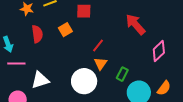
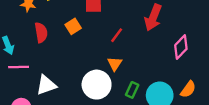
red arrow: (135, 24) -> (153, 18), turned -115
red line: (98, 45) -> (117, 35), moved
green rectangle: (122, 74) -> (132, 90), moved

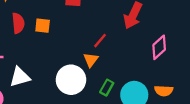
orange square: (73, 26) -> (43, 26), moved, turned 35
red line: (117, 35) -> (100, 41), moved
orange semicircle: (188, 89) -> (164, 91), turned 54

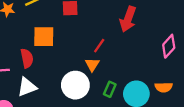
red semicircle: (18, 23) -> (27, 58), moved
orange square: (43, 26) -> (44, 37), size x1.5
pink diamond: (159, 47) -> (169, 46), moved

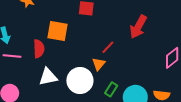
white triangle: (27, 87) -> (48, 77), moved

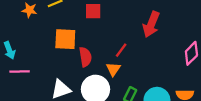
red semicircle: (39, 49) -> (85, 57), moved

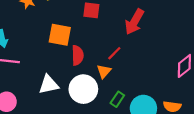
red arrow: (151, 24) -> (134, 22), moved

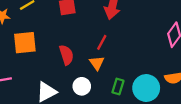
orange square: (60, 35) -> (25, 43), moved
white circle: (83, 89) -> (82, 86), size x0.6

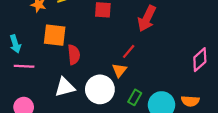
red semicircle: (66, 55) -> (74, 55), moved
white circle: (82, 86) -> (100, 89), size x1.6

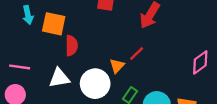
cyan arrow: (15, 44) -> (28, 15), moved
red line: (129, 51) -> (137, 54), moved
pink line: (24, 66) -> (20, 67), moved

